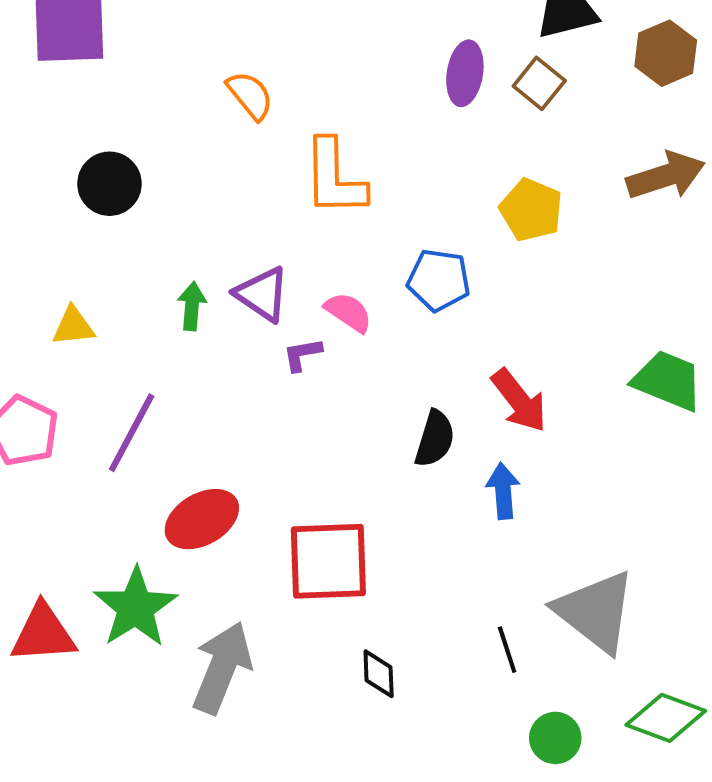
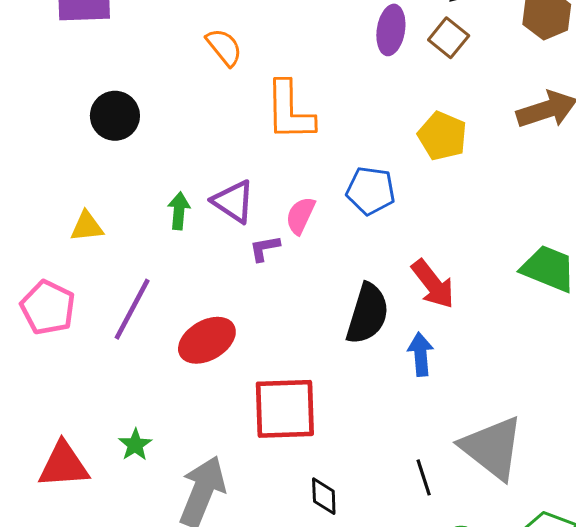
pink semicircle: (348, 312) -> (300, 216), turned -99
black semicircle: (435, 439) -> (368, 314), size x1.4
red ellipse: (202, 519) -> (207, 340), moved
green star: (136, 607) -> (135, 445), size x0.5

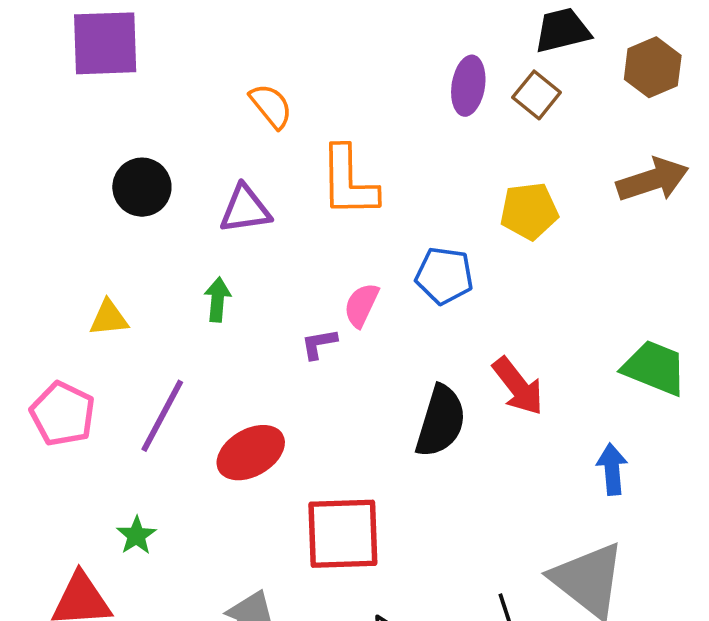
yellow pentagon: (442, 136) -> (529, 211), turned -30
purple triangle: (233, 201) -> (245, 209), moved, turned -42
blue arrow: (421, 354) -> (612, 469), moved
green star: (135, 445) -> (136, 536), moved

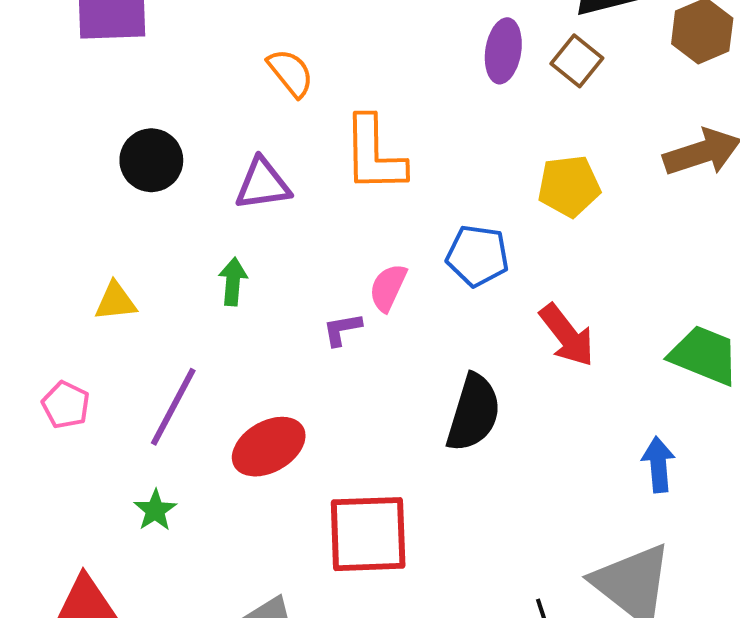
red arrow: (518, 386) -> (567, 335), moved
pink pentagon: (63, 414) -> (66, 405), size x0.7
green star: (136, 536) -> (155, 510), moved

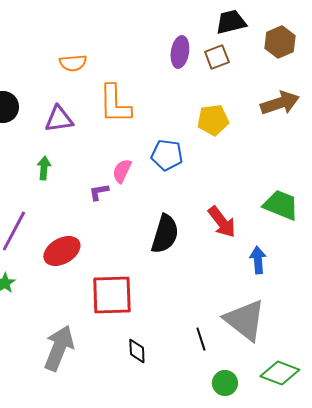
brown square: (577, 61) -> (217, 57), turned 30
orange semicircle: (291, 73) -> (73, 63), turned 124
red arrow: (567, 335) -> (222, 222), moved

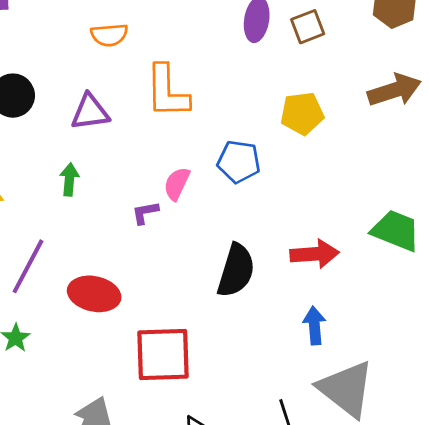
red arrow: (222, 222) -> (314, 254), turned -56
red ellipse: (62, 251) -> (94, 294), turned 42
blue arrow: (258, 260) -> (314, 326), moved

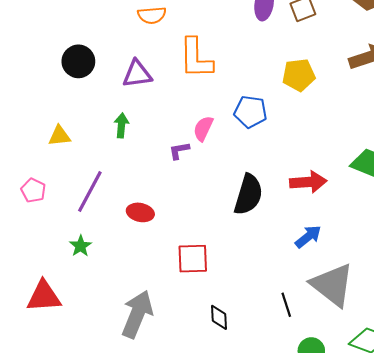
red ellipse: (94, 294) -> (140, 212), size x0.7
blue arrow: (314, 326) -> (308, 237), turned 56
red square: (163, 354) -> (193, 259), size x0.7

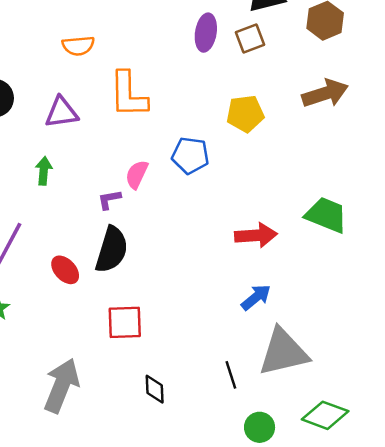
black semicircle: (248, 195) -> (112, 250), moved
red ellipse: (140, 212) -> (65, 270), turned 35
gray triangle: (332, 285) -> (283, 352), turned -51

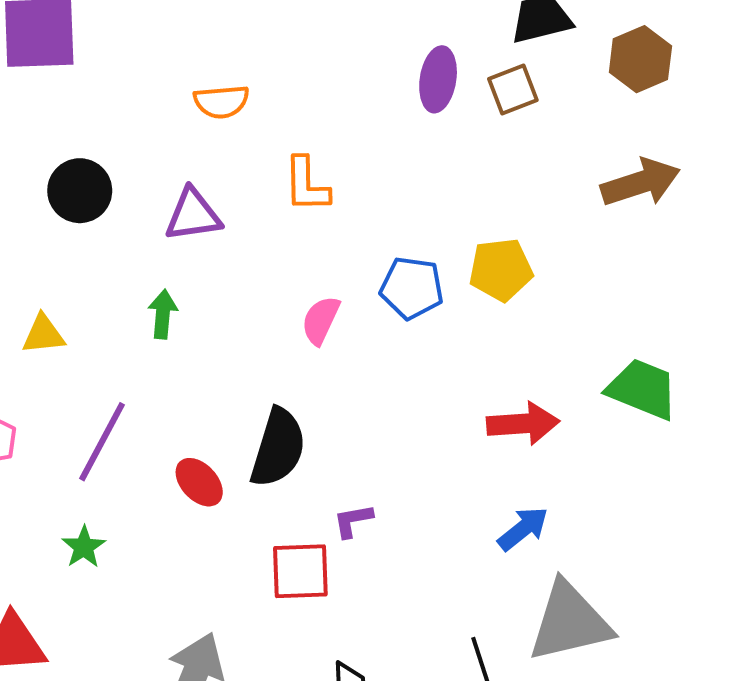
orange L-shape: (128, 95) -> (306, 185), size x0.7
yellow pentagon: (245, 114) -> (501, 270), moved
purple L-shape: (109, 200) -> (353, 521), moved

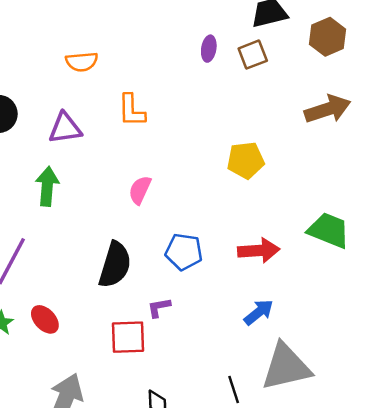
purple ellipse: (438, 79) -> (209, 49), size x0.7
blue pentagon: (412, 288) -> (184, 252), moved
green arrow: (163, 314) -> (47, 186), size x1.4
red ellipse: (199, 482) -> (45, 319), moved

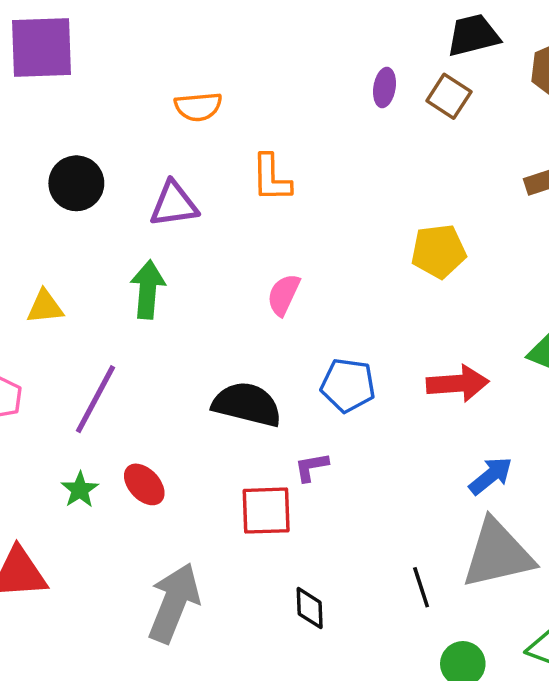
brown square: (253, 55) -> (449, 96), turned -36
black semicircle: (115, 265) -> (247, 404), turned -93
blue arrow: (259, 312) -> (491, 476), moved

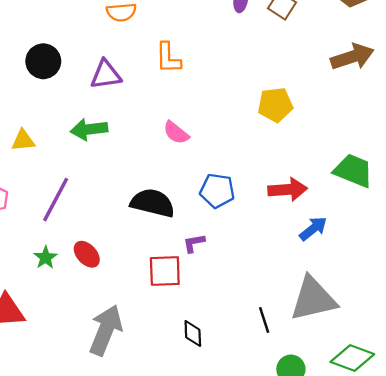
green arrow: (148, 289) -> (89, 129), turned -102
pink semicircle: (284, 295) -> (176, 133), turned -76
blue arrow: (491, 476) -> (313, 229), moved

